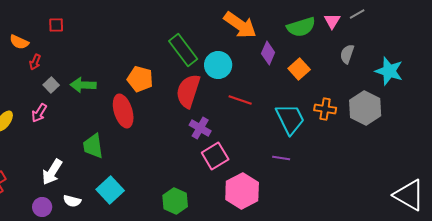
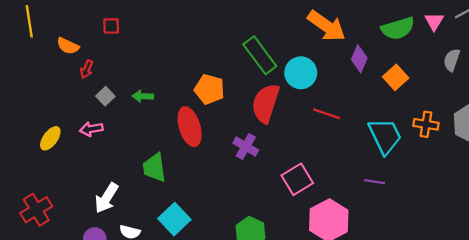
green arrow: (83, 85) -> (143, 96), size x0.7
pink arrow: (39, 113) -> (91, 129), turned 48
purple cross: (200, 128) -> (246, 147), moved

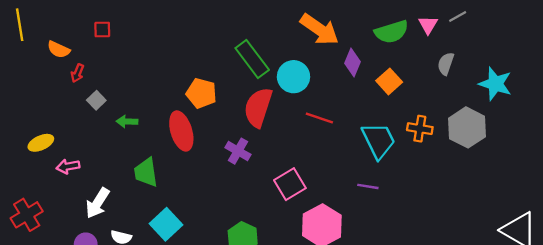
green arrow: (143, 96) -> (127, 122), moved
pink arrow: (91, 129) -> (68, 166), moved
yellow ellipse: (50, 138) -> (41, 143), turned 30

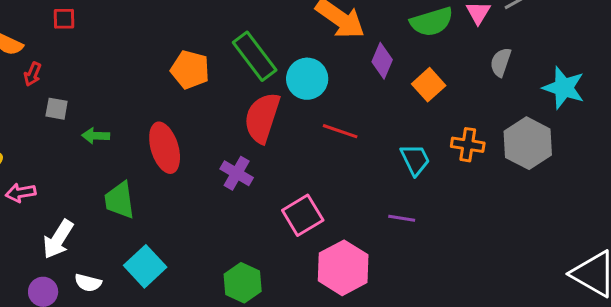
orange pentagon: (201, 93) -> (190, 70), moved
gray square: (96, 100) -> (57, 109), turned -36
cyan trapezoid: (378, 140) -> (415, 160), size x0.7

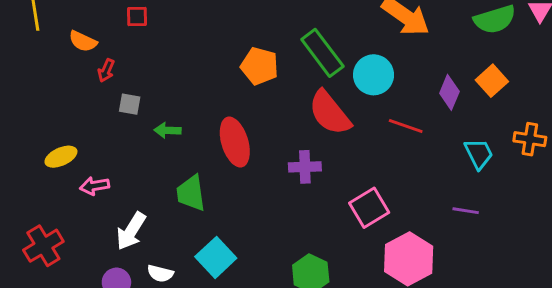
purple diamond: (382, 61) -> (449, 92), moved
red semicircle: (262, 118) -> (330, 113), turned -57
purple cross: (237, 173) -> (305, 167), turned -32

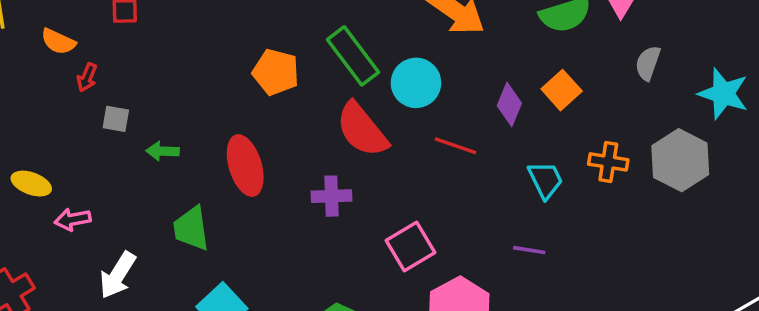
yellow ellipse: (61, 157) -> (31, 184), turned 44

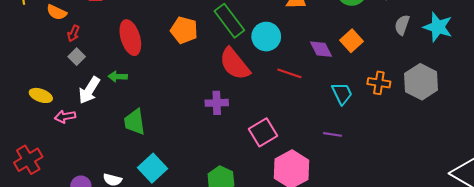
cyan star: (723, 94) -> (438, 27), moved
purple diamond: (509, 104) -> (321, 49), turned -50
gray square: (116, 119) -> (77, 57), moved, turned 35
red ellipse: (245, 166) -> (130, 38), moved
white arrow: (118, 275) -> (89, 90), moved

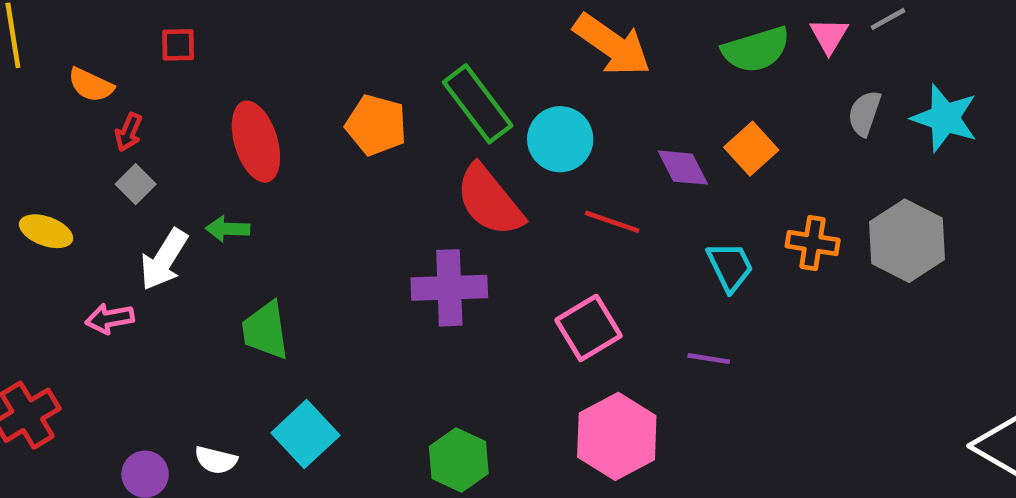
yellow ellipse: (41, 95) -> (46, 231), moved
purple cross: (217, 103) -> (449, 288), size x1.4
pink square: (263, 132) -> (589, 328), moved

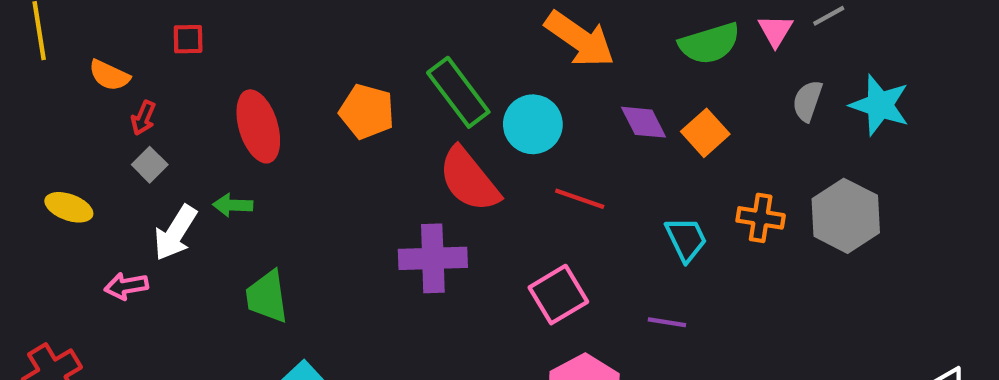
purple diamond: (683, 168) -> (644, 122), moved

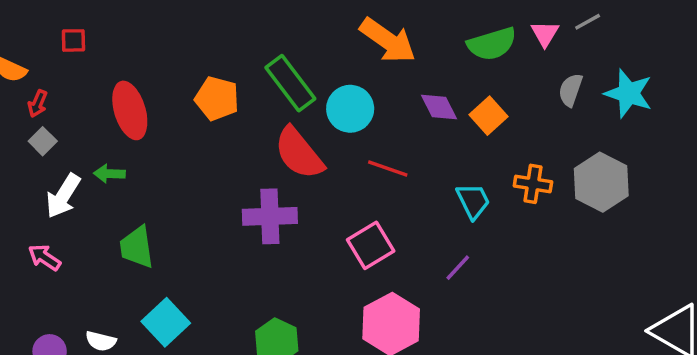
pink arrow: (126, 286) -> (44, 257), moved, turned 44
purple line: (667, 322) -> (458, 268), turned -56

